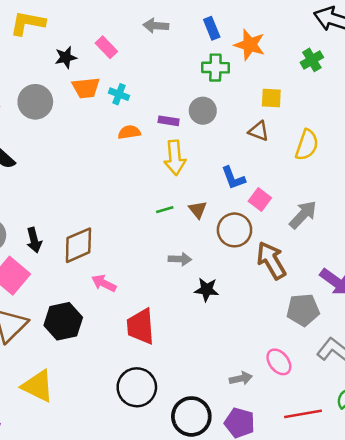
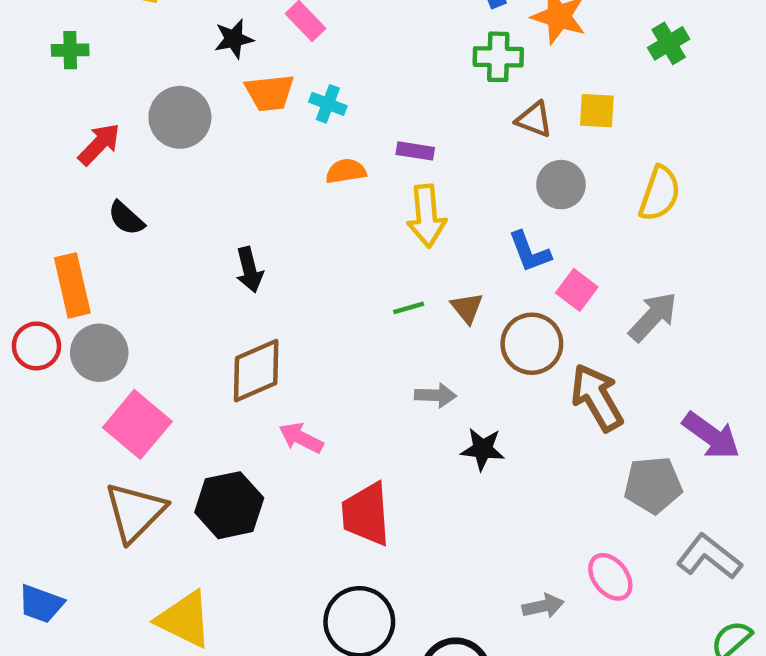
gray circle: (203, 111) -> (561, 185), moved
brown triangle: (259, 131) -> (534, 120), moved
black arrow: (34, 240) -> (249, 270), moved

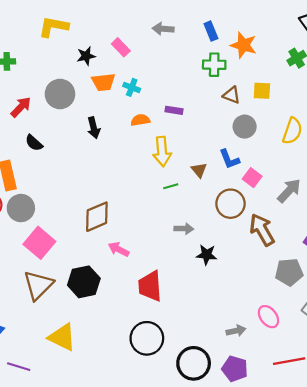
yellow arrow: (427, 216) -> (162, 152), moved
black arrow: (249, 270) -> (94, 128), moved
brown triangle: (467, 308) -> (199, 170), moved

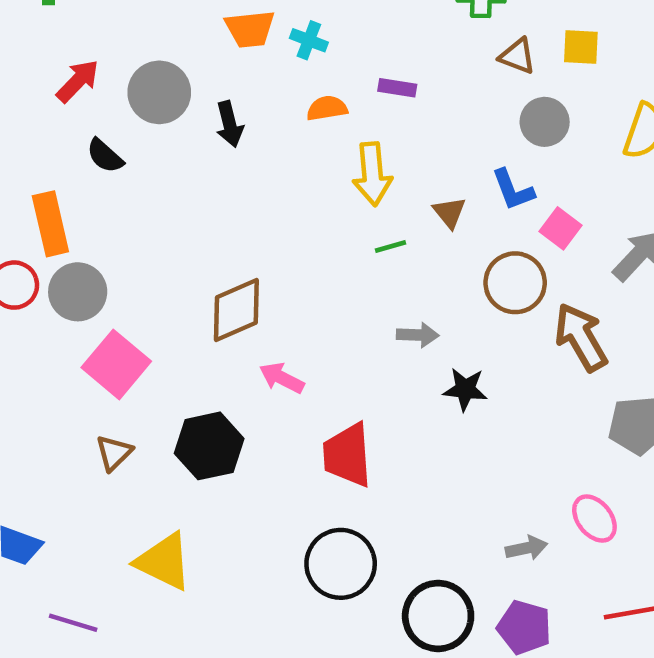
gray circle: (60, 94) -> (159, 92), moved
brown triangle: (38, 285) -> (114, 453), size x0.6

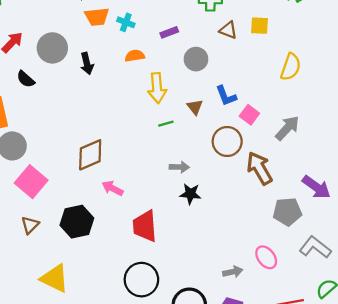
purple rectangle: (397, 88) -> (169, 32), moved, turned -30
gray circle: (545, 122) -> (196, 59), moved
black star: (465, 389) -> (190, 194), moved

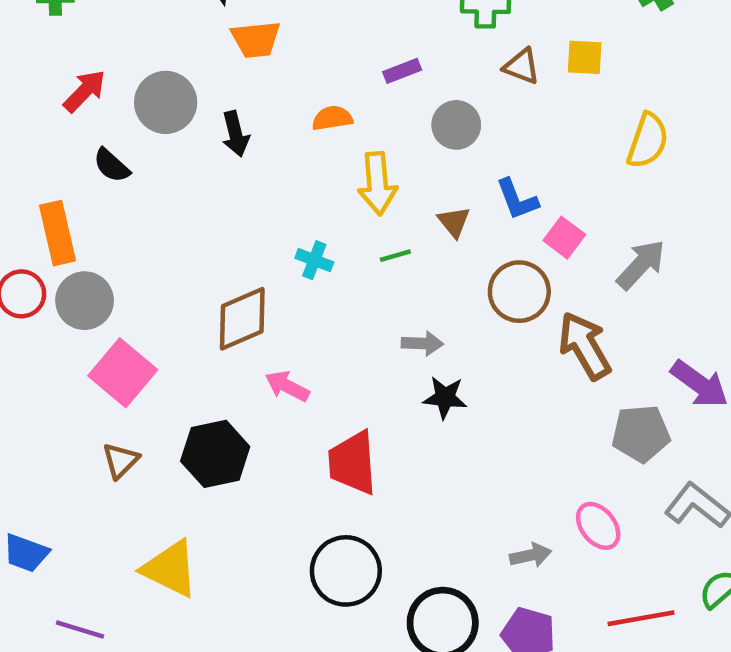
cyan cross: (126, 22) -> (314, 260), moved

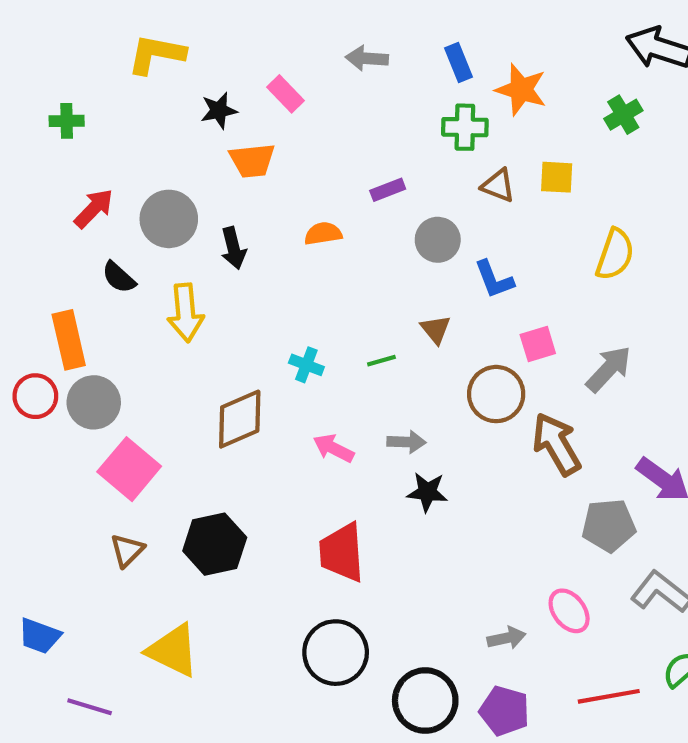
yellow arrow: (377, 183) -> (185, 313), moved
blue L-shape: (517, 199) -> (494, 279), moved
pink square: (564, 238) -> (538, 344), turned 36
pink arrow: (287, 386) -> (333, 448), moved

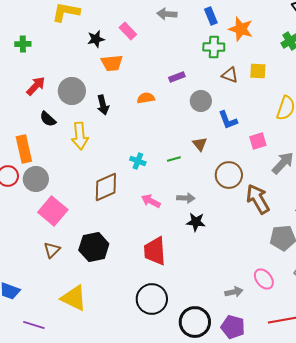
pink square: (538, 344) -> (258, 141), moved

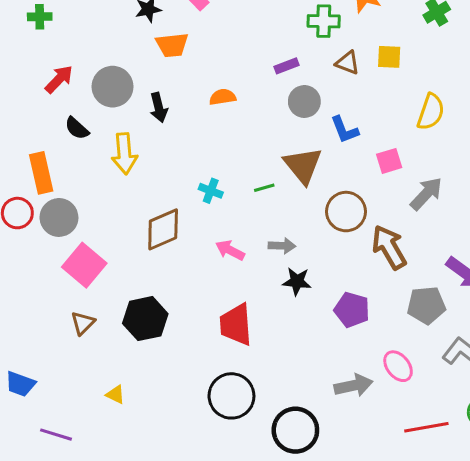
purple rectangle: (177, 77) -> (287, 66), moved
brown triangle: (200, 144) -> (303, 165), size x1.8
gray arrow: (234, 292) -> (353, 386), size x1.4
yellow triangle: (74, 298) -> (115, 394), size x0.5
purple pentagon: (233, 327) -> (352, 310), moved

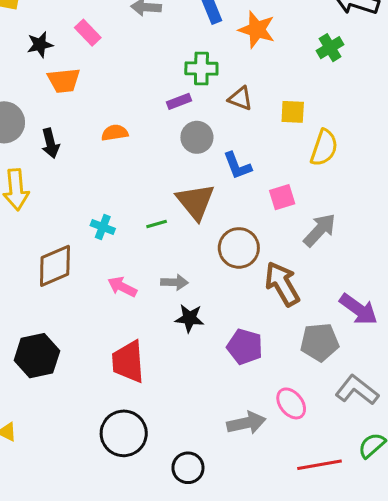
green cross: (324, 21) -> (201, 69), moved
yellow square: (389, 57) -> (293, 112), moved
black circle: (295, 430) -> (188, 468), size x0.7

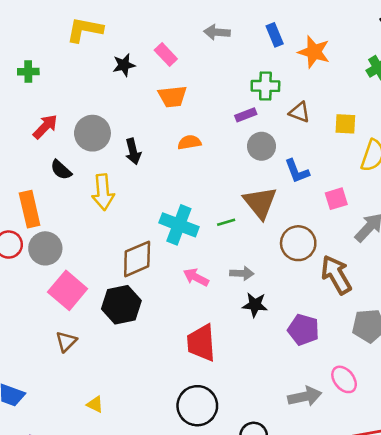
orange trapezoid: (64, 80) -> (172, 96), moved
cyan cross: (103, 227) -> (179, 225), size x1.8
black hexagon: (37, 356) -> (121, 305), moved

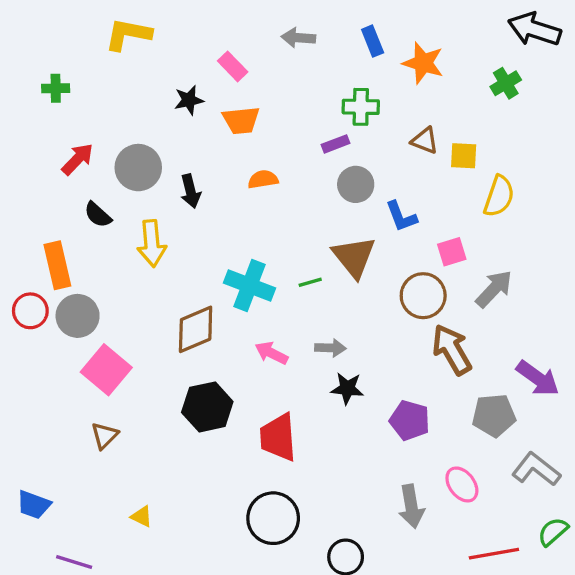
black star: (124, 65) -> (189, 100), moved
brown triangle: (300, 112) -> (425, 141), moved
brown circle: (298, 243) -> (423, 296), moved
black hexagon: (121, 305) -> (207, 407), moved
gray arrow: (305, 397) -> (411, 506), turned 92

